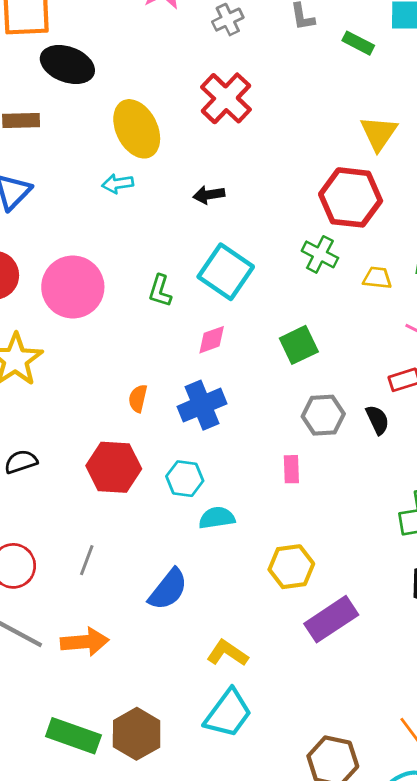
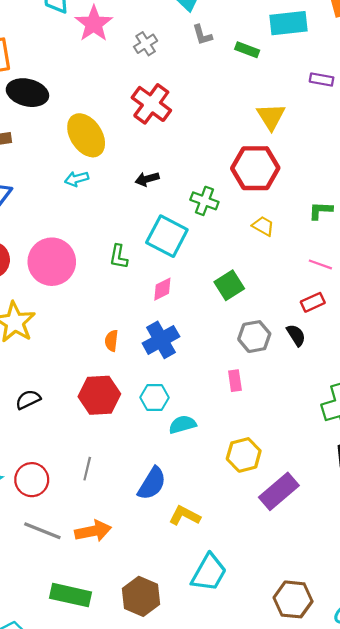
green cross: (320, 254) -> (204, 201), moved
yellow trapezoid: (377, 278) -> (263, 226), moved, turned 30
yellow L-shape: (227, 653) -> (185, 516), moved
green rectangle: (73, 736) -> (71, 595), moved

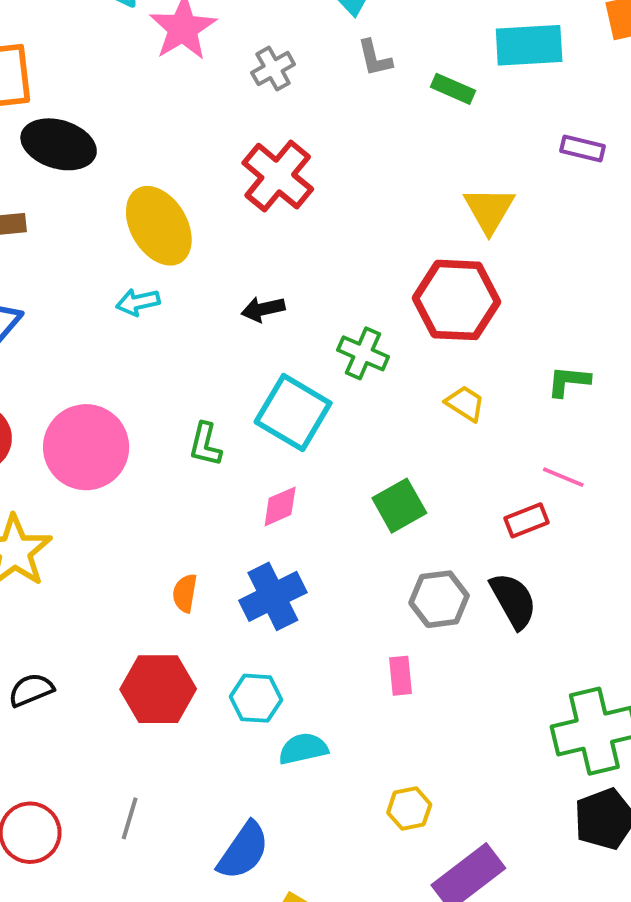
red rectangle: (313, 302) -> (526, 520), moved
black semicircle: (296, 335) -> (513, 601), size x1.4
yellow hexagon: (244, 455) -> (409, 809), size x0.7

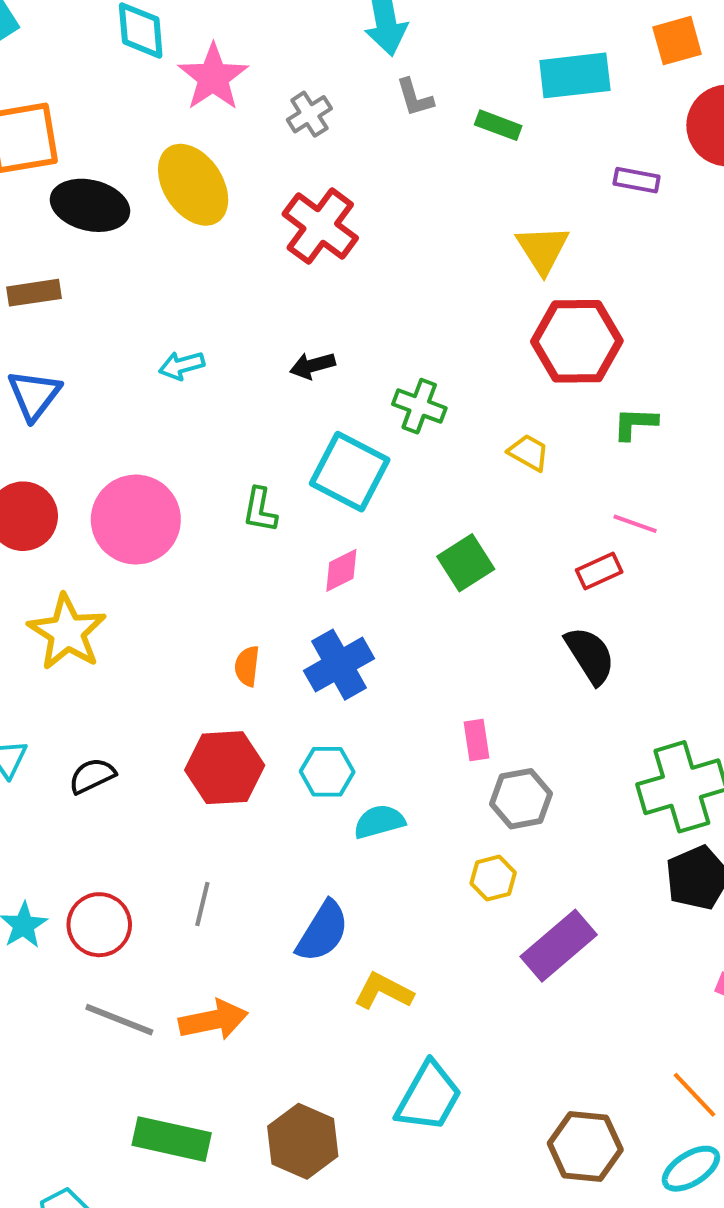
yellow ellipse: (159, 226) -> (193, 185), moved
red hexagon: (456, 300) -> (577, 341), moved
gray hexagon: (439, 599) -> (521, 799), moved

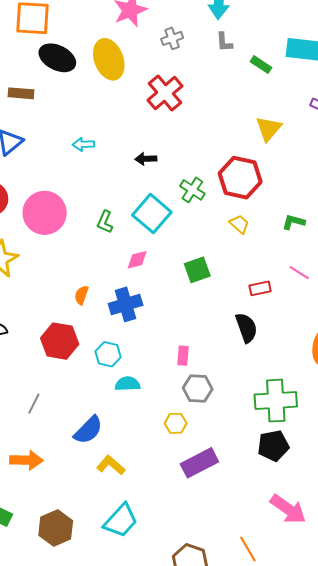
red hexagon: (577, 341) -> (240, 178), moved
pink line: (635, 524) -> (299, 273), moved

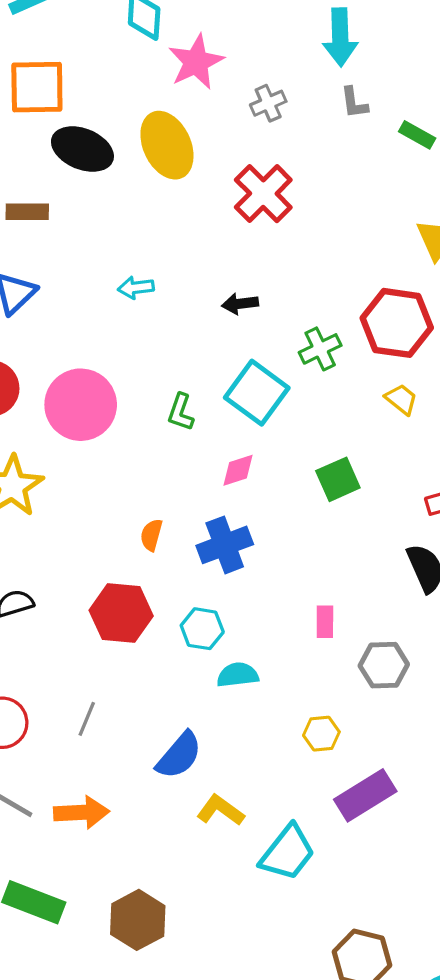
green cross: (192, 190) -> (320, 349), turned 35
gray hexagon: (198, 389) -> (384, 665), moved
cyan trapezoid: (121, 521) -> (287, 853), moved

